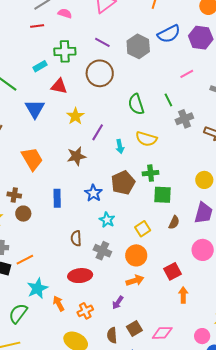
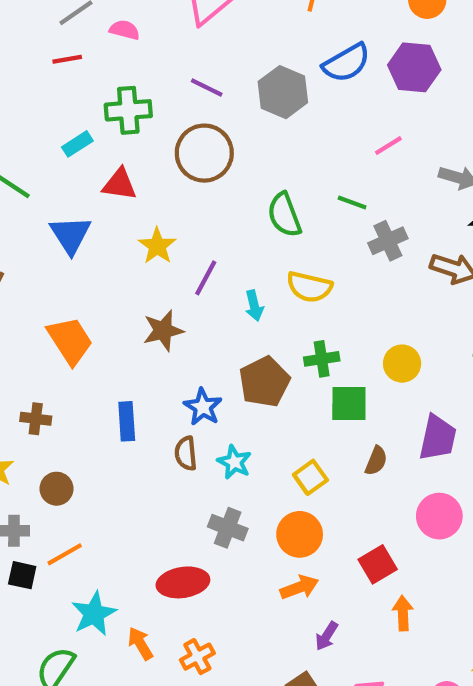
green line: (168, 100) -> (352, 202), turned -40
yellow circle: (204, 180) -> (402, 364), moved
brown circle: (23, 214) -> (57, 489), moved
brown semicircle: (76, 238) -> (186, 453), moved
purple arrow: (118, 303) -> (327, 636), moved

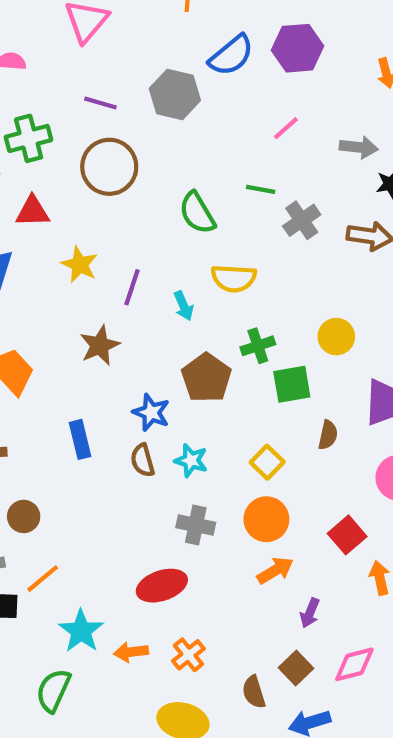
orange arrow: (140, 644) -> (131, 652), turned -56

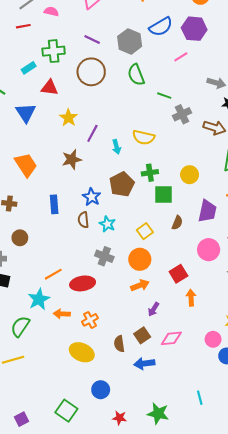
pink line: (286, 128) -> (181, 57), moved
green semicircle: (197, 213) -> (136, 75), moved
orange line: (43, 579) -> (53, 274), moved

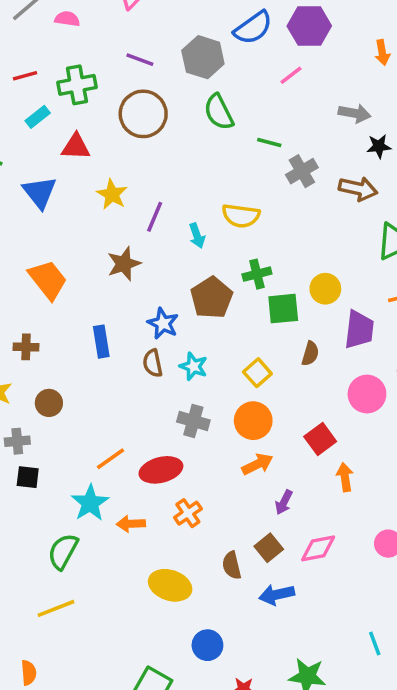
red line: (23, 26) -> (25, 76), moved
yellow circle: (190, 175) -> (325, 289), moved
orange cross: (90, 320) -> (188, 513), moved

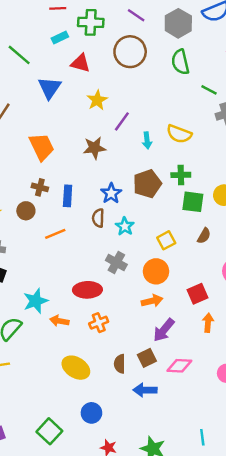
brown cross: (26, 347) -> (40, 187), moved
brown circle: (49, 403) -> (26, 211), moved
orange line: (111, 459) -> (55, 234), moved
purple arrow: (284, 502) -> (164, 330), size x1.5

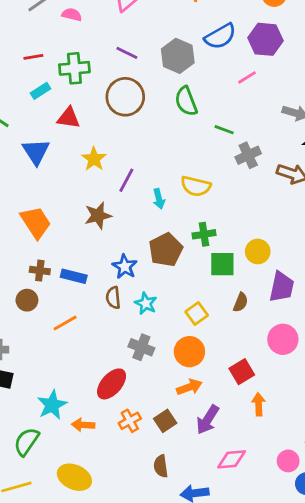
blue rectangle: (68, 196) -> (74, 276), turned -72
red ellipse: (87, 290) -> (112, 384), turned -40
brown square: (147, 358) -> (165, 421), moved
yellow ellipse: (76, 368) -> (74, 477), moved

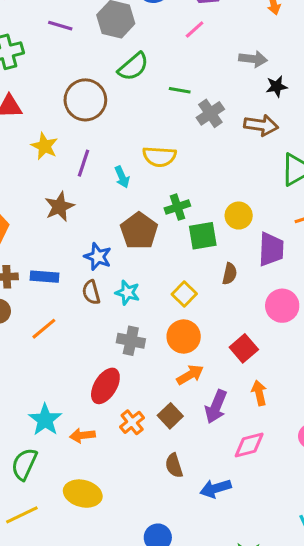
brown circle: (125, 97) -> (85, 100), moved
green semicircle: (186, 101) -> (133, 67), turned -100
orange arrow: (259, 404) -> (259, 393), moved

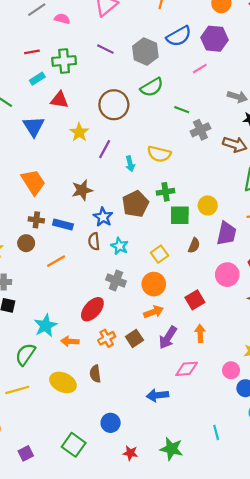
brown star: (59, 207) -> (82, 190), moved
brown semicircle: (174, 466) -> (95, 374), moved

